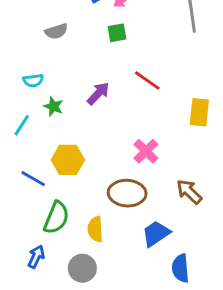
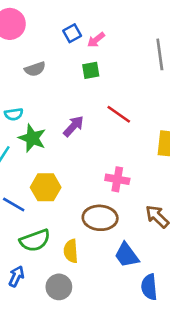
green star: (53, 106) -> (32, 138), size x1.5
pink cross: (146, 151) -> (117, 179), turned -35
green semicircle: (56, 218) -> (35, 240), turned 48
blue trapezoid: (156, 234) -> (127, 255), turned -92

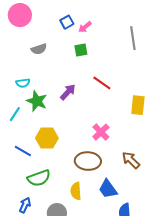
pink cross: (117, 179) -> (101, 132), turned 36
yellow semicircle: (71, 251) -> (76, 191), moved

